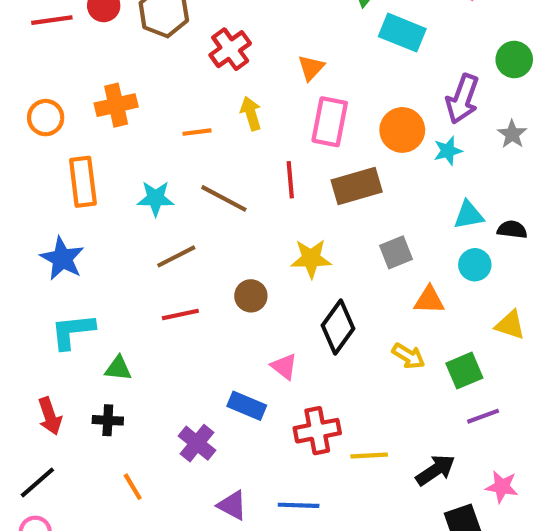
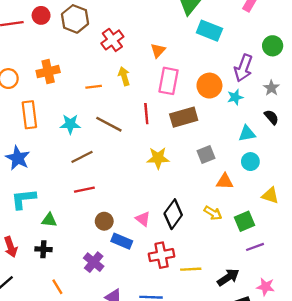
black semicircle: (512, 230) -> (271, 117), moved, turned 42
brown circle: (251, 296) -> (104, 221), moved
black diamond: (338, 327) -> (173, 214), moved

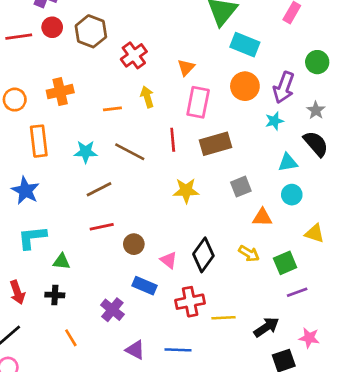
orange circle: (209, 86) -> (245, 86), moved
black semicircle: (271, 117) -> (316, 144), size x1.5
brown circle: (104, 221) -> (134, 244), moved

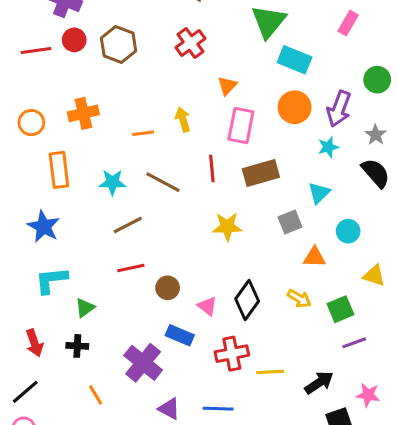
red cross: (134, 55) -> (190, 43), moved
cyan triangle: (288, 162) -> (319, 193), moved, turned -35
green triangle: (62, 262) -> (85, 308), turned -42
purple cross: (112, 310) -> (143, 363), size x1.4

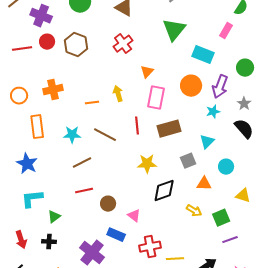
cyan rectangle: (295, 60) -> (203, 55), moved
black diamond: (247, 300) -> (164, 191), moved, turned 35

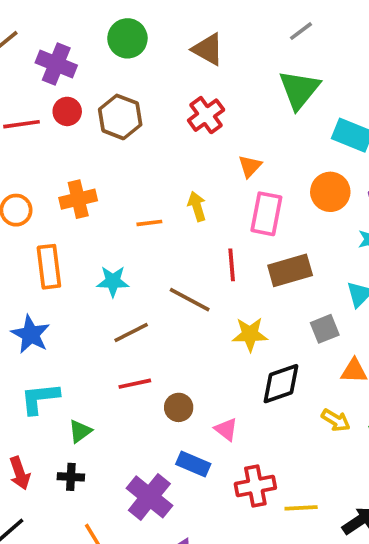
brown line: (105, 135) -> (190, 300), moved

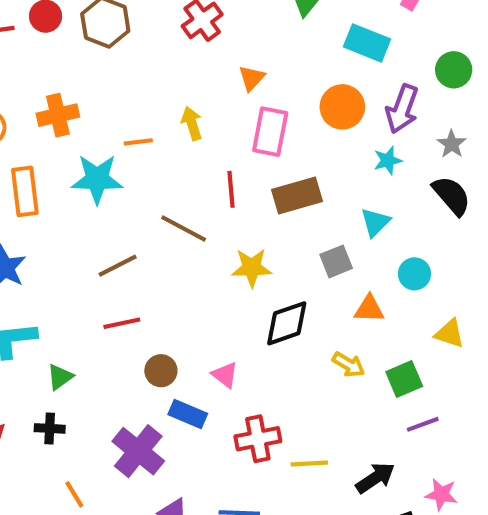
cyan star: (113, 281) -> (97, 179), moved, size x1.4
brown circle: (179, 407) -> (161, 371), moved

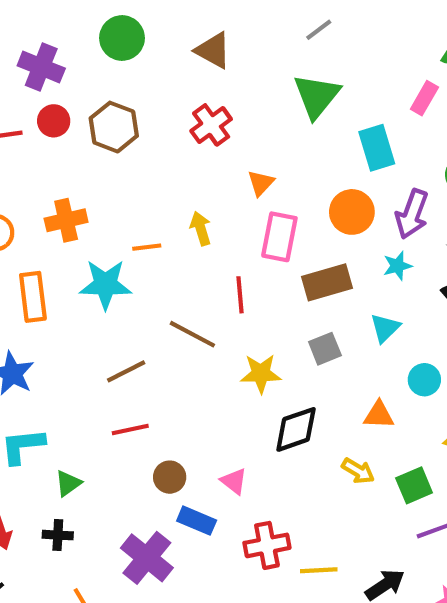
cyan rectangle: (367, 43) -> (377, 148), turned 51
brown rectangle: (297, 196) -> (327, 282), moved
gray square: (336, 261) -> (325, 349), moved

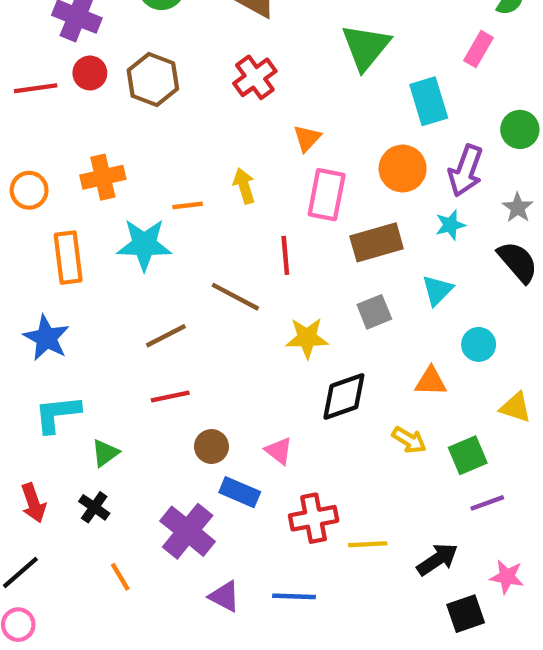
black cross: (58, 535) -> (94, 507), turned 32

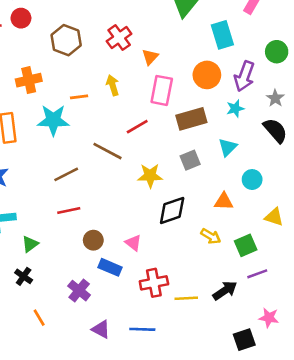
red cross: (255, 77) -> (119, 37), moved
brown hexagon: (153, 80) -> (66, 40), moved
red line: (285, 255) -> (137, 127), turned 65
purple cross: (188, 531) -> (79, 291), size x0.7
black arrow: (437, 559) -> (225, 291), moved

